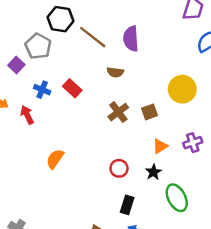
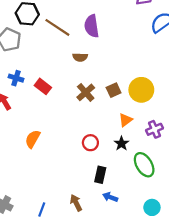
red rectangle: (72, 88) -> (43, 86), moved
yellow circle: (182, 89) -> (141, 90), moved
purple cross: (193, 143) -> (155, 129), moved

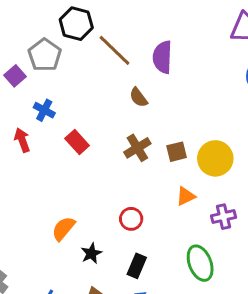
brown semicircle: (80, 57) -> (138, 97), turned 40
red rectangle: (43, 86) -> (77, 142), moved
orange semicircle: (33, 139) -> (63, 229), moved
black star: (121, 144) -> (91, 253), moved

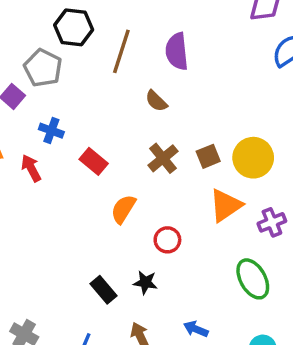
brown line: (115, 50) -> (121, 51), turned 72
orange triangle: (186, 196) -> (226, 205), size x1.5
orange semicircle: (63, 229) -> (123, 209), moved
black star: (91, 253) -> (145, 282), moved, turned -30
black rectangle: (137, 266) -> (103, 290), moved, turned -55

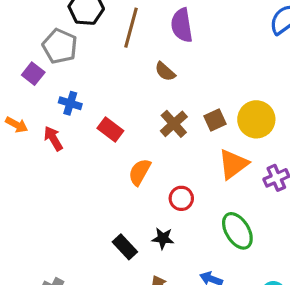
green ellipse: (253, 279) -> (237, 231), moved

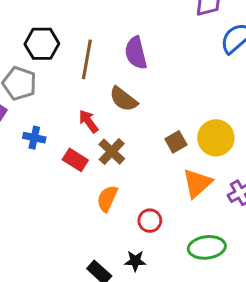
brown semicircle: (165, 72) -> (123, 99), size x1.4
brown cross: (174, 124) -> (112, 152), moved
red arrow: (53, 138) -> (88, 121), moved
green ellipse: (237, 231) -> (207, 247), turned -60

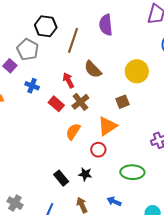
purple semicircle: (136, 53) -> (106, 25), moved
yellow circle: (216, 138) -> (137, 71), moved
orange triangle: (197, 183) -> (107, 126), moved

